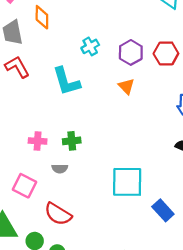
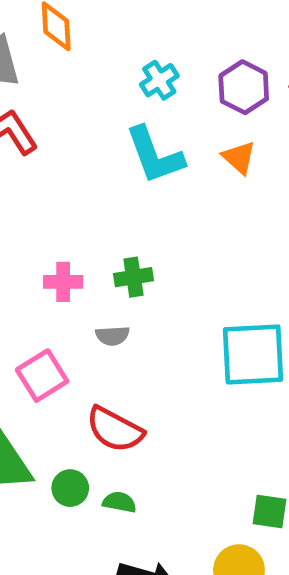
cyan L-shape: (66, 81) -> (155, 155), moved
pink square: (25, 186) -> (42, 376), turned 35

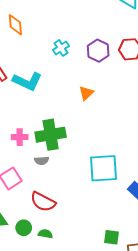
cyan L-shape: (155, 155) -> (27, 81), moved, turned -44
orange triangle: (239, 158) -> (86, 93), moved, turned 35
green cross: (134, 277) -> (51, 135), size x1.8

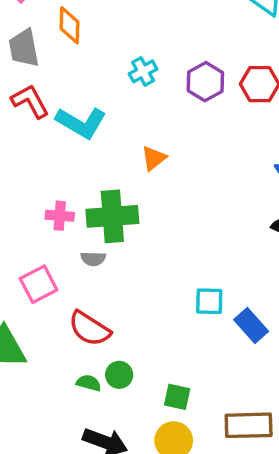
orange triangle: (86, 93) -> (154, 158), moved
cyan square: (103, 168) -> (209, 301), moved, size x0.6
green circle: (24, 228) -> (119, 375), moved
green square: (111, 237) -> (177, 397), moved

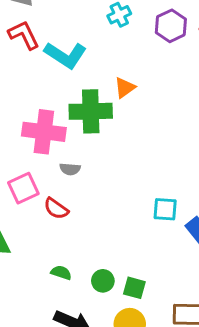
pink cross: (60, 216) -> (44, 132), size x1.8
green cross: (112, 216) -> (91, 111), moved
red semicircle: (89, 329) -> (56, 209), moved, size x0.7
green circle: (119, 375) -> (103, 281), moved

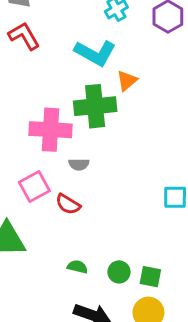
cyan L-shape: (65, 55) -> (95, 53), moved

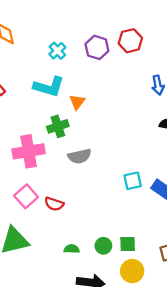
green cross: (95, 106) -> (58, 126), size x0.7
gray semicircle: (79, 164) -> (79, 156), moved, size x1.5

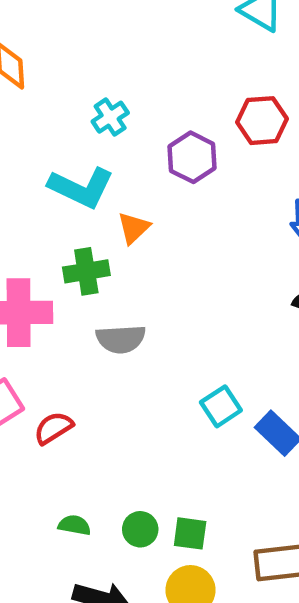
purple hexagon: (97, 47) -> (192, 157), moved
cyan square: (133, 181) -> (221, 406), turned -30
red semicircle: (54, 204) -> (53, 428), turned 120

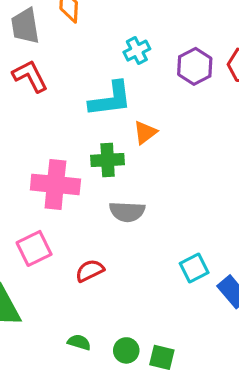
purple hexagon: (192, 157) -> (195, 66), moved
cyan L-shape: (81, 188) -> (110, 99), turned -39
red semicircle: (53, 428) -> (90, 271), moved

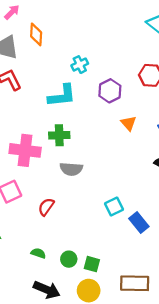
purple hexagon: (195, 66) -> (110, 91), moved
orange triangle: (145, 132) -> (129, 123), moved, turned -35
red semicircle: (90, 271) -> (46, 207), turned -30

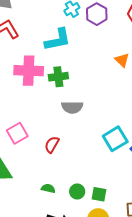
purple hexagon: (110, 91) -> (97, 14), moved
pink cross: (25, 150) -> (29, 71), moved
cyan square: (114, 207) -> (115, 139), size x1.4

